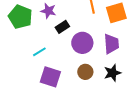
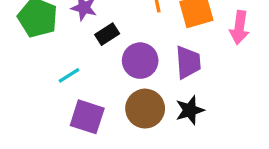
brown circle: (85, 72) -> (145, 109), size x1.5

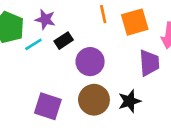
purple trapezoid: (188, 62) -> (149, 63), moved
cyan line: (69, 75) -> (33, 44), moved

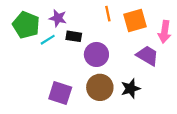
black rectangle: (64, 41) -> (74, 36), turned 42
purple trapezoid: (149, 63) -> (148, 56), turned -55

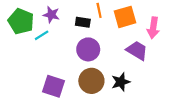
black rectangle: (74, 36) -> (83, 22), moved

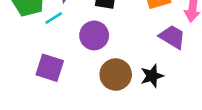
purple circle: (88, 49) -> (94, 35), moved
purple square: (54, 86) -> (50, 68), moved

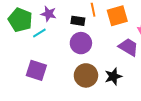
purple circle: (94, 35) -> (81, 43), moved

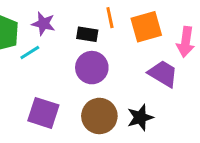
purple square: (36, 70) -> (43, 113), moved

